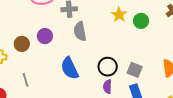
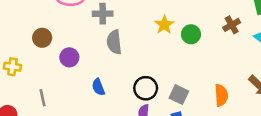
purple circle: (45, 36) -> (69, 57), moved
brown circle: (22, 44) -> (42, 38), moved
blue semicircle: (70, 68) -> (98, 87), size x0.6

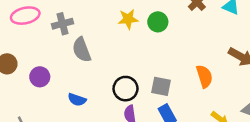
yellow star: (164, 25) -> (128, 19), turned -30
blue semicircle: (98, 87) -> (77, 100), turned -35

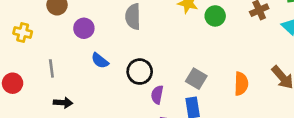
black circle: (126, 89) -> (140, 72), moved
blue semicircle: (77, 100) -> (100, 61), moved

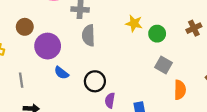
purple circle: (84, 28) -> (48, 46), size x1.5
gray square: (196, 79) -> (164, 65), moved

